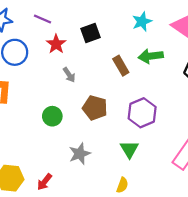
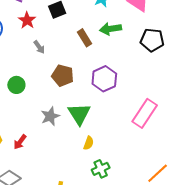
green circle: (52, 116) -> (16, 85), moved
green triangle: (129, 149) -> (79, 114), moved, size x1.4

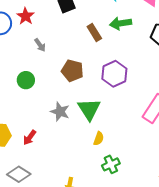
red star: (27, 20) -> (25, 16), moved
gray arrow: (39, 47) -> (40, 45), moved
gray star: (50, 116) -> (60, 112), turned -30

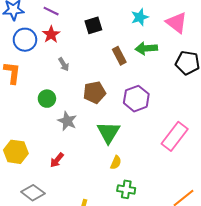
brown pentagon: (72, 71) -> (94, 92), turned -30
gray star: (60, 112) -> (67, 121), moved
red arrow: (30, 137) -> (57, 160), moved
green cross: (111, 164) -> (126, 189), turned 30

